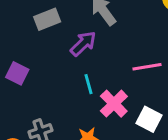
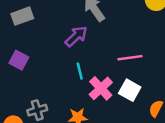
gray rectangle: (47, 19) -> (22, 16), moved
white square: (149, 119) -> (130, 90), moved

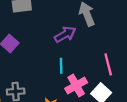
pink line: (130, 58) -> (108, 64), turned 70

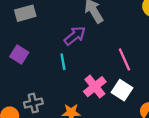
cyan line: (61, 66) -> (63, 62), moved

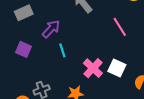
purple arrow: (75, 36) -> (51, 29), moved
pink line: (124, 59) -> (120, 27), moved

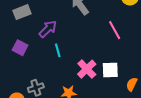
white square: (117, 68) -> (110, 70), turned -30

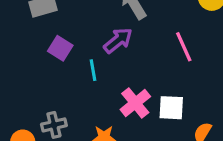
purple arrow: (48, 29) -> (118, 40), moved
purple square: (20, 48) -> (60, 48), moved

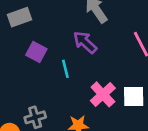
purple arrow: (118, 40) -> (85, 42), turned -95

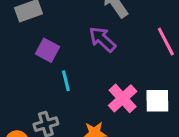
cyan line: (65, 69) -> (66, 81), moved

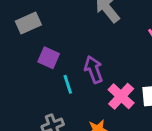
purple arrow: (102, 39) -> (94, 70), moved, turned 32

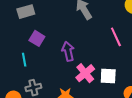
cyan line: (68, 84) -> (24, 60), moved

